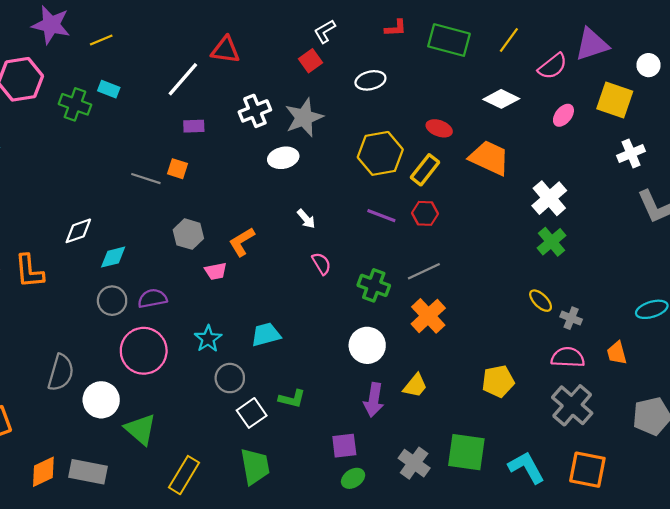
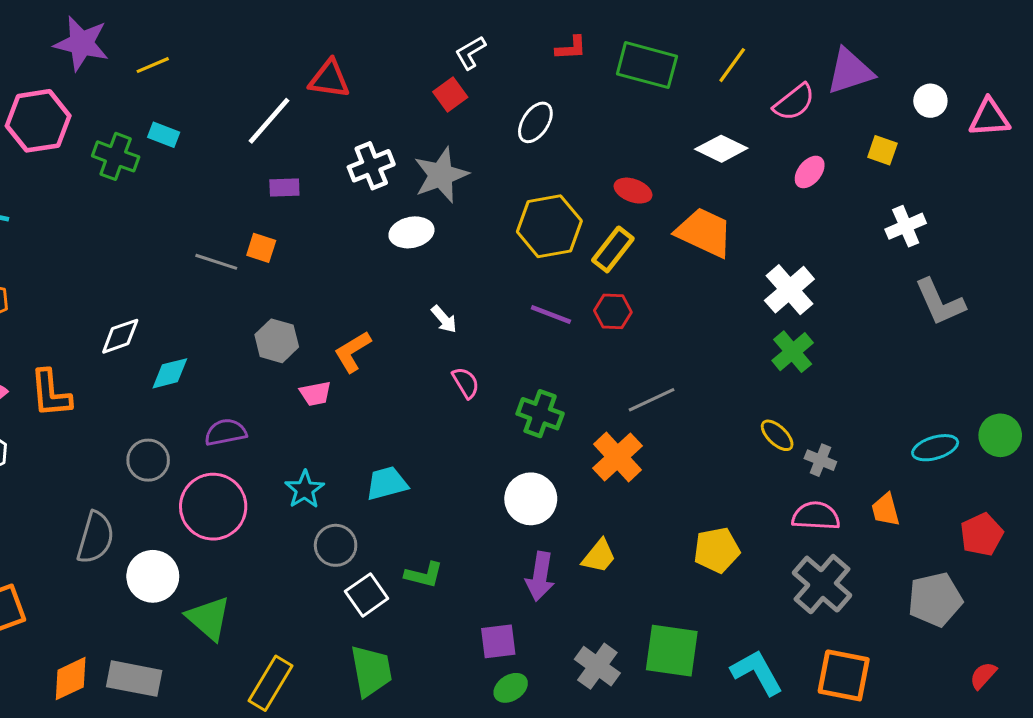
white ellipse: (370, 80) -> (535, 122), turned -44
yellow square: (615, 100) -> (882, 150), size x0.6
gray line: (424, 271) -> (652, 400), moved
gray circle: (112, 301) -> (148, 460), moved

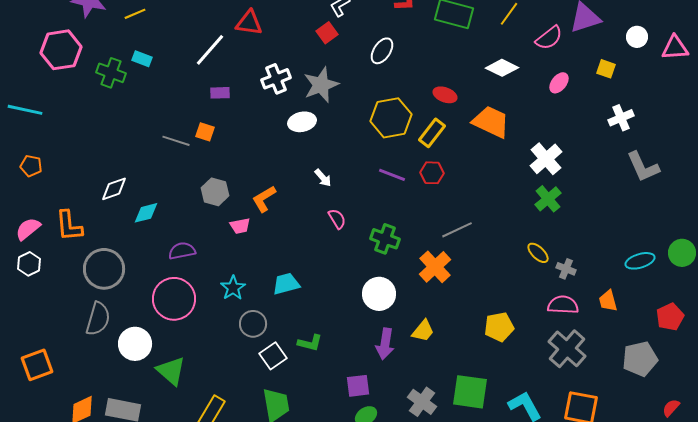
gray circle: (148, 460) -> (104, 269), moved, size x1.5

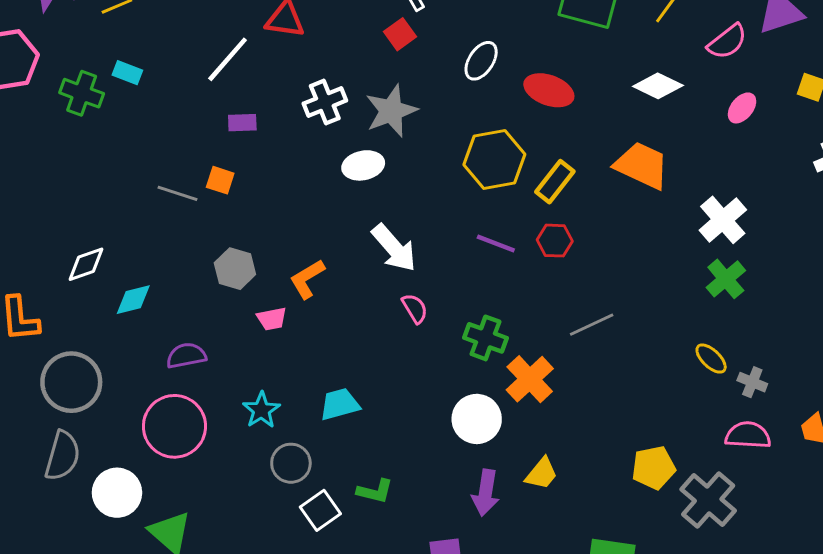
red ellipse: (445, 95) -> (549, 90), moved, size x1.4
white arrow: (323, 178) -> (394, 248), size x1.8
orange cross: (435, 267) -> (530, 379), moved
gray cross: (567, 349) -> (708, 500), moved

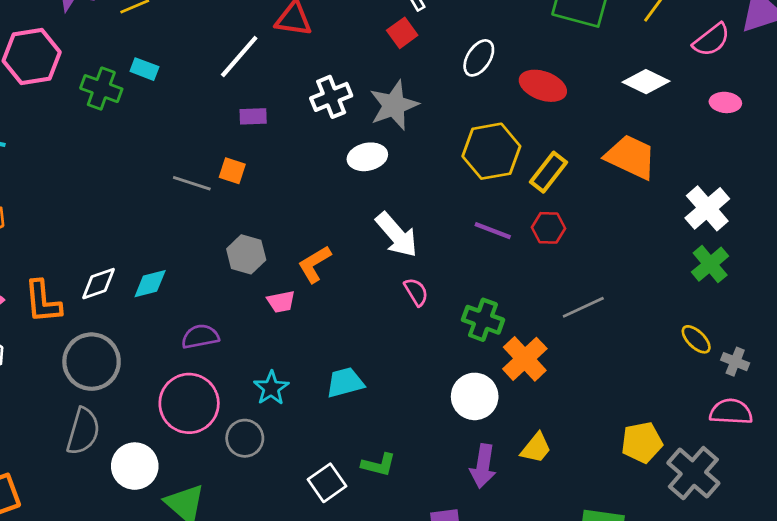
pink ellipse: (742, 108) -> (725, 102), turned 56
white diamond: (86, 264) -> (98, 284), moved
gray circle: (291, 463) -> (245, 438), moved

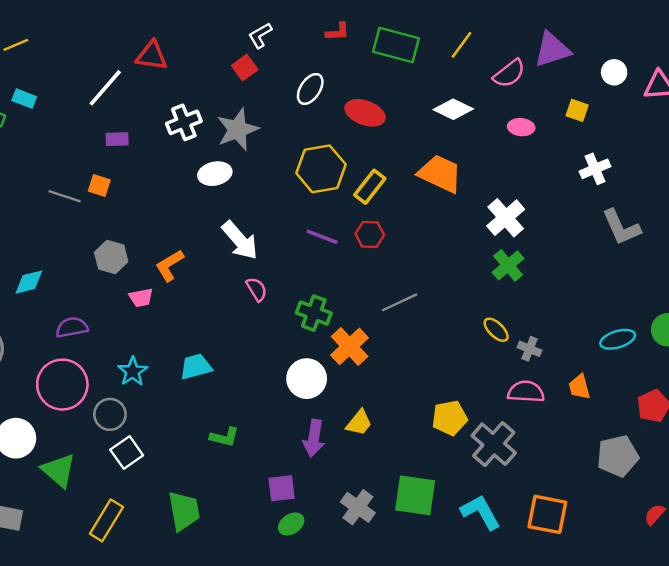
white square: (327, 483) -> (127, 452), moved

